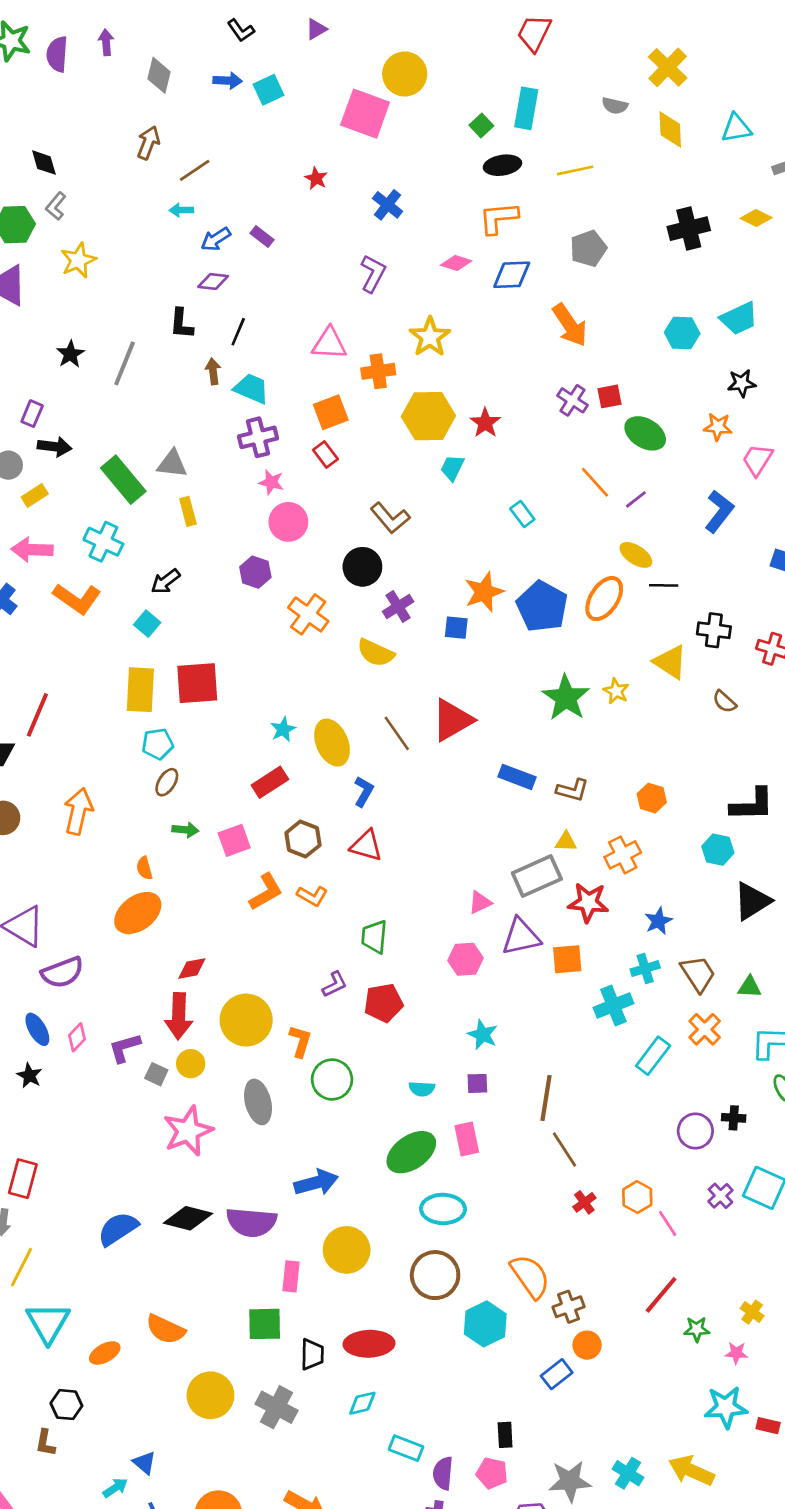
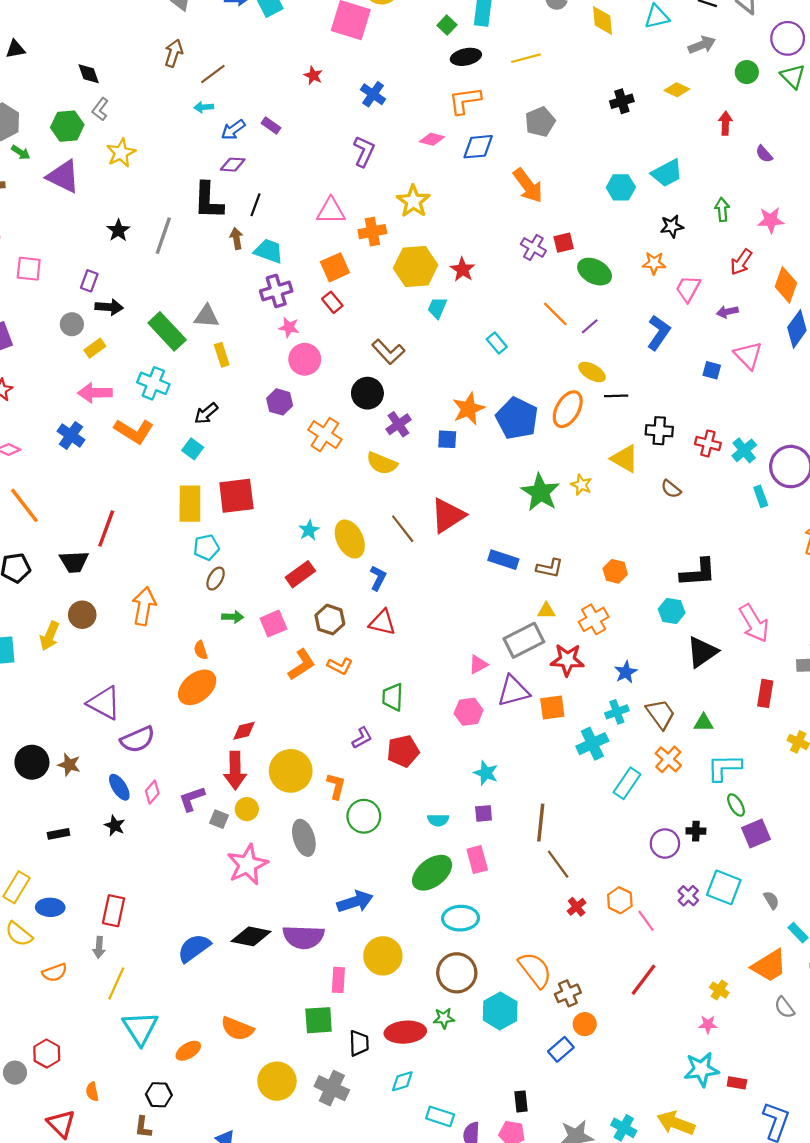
black cross: (689, 229) -> (622, 101), size x0.7
black L-shape: (181, 324) -> (208, 201), size x1.5
green star: (697, 1329) -> (444, 1018), moved

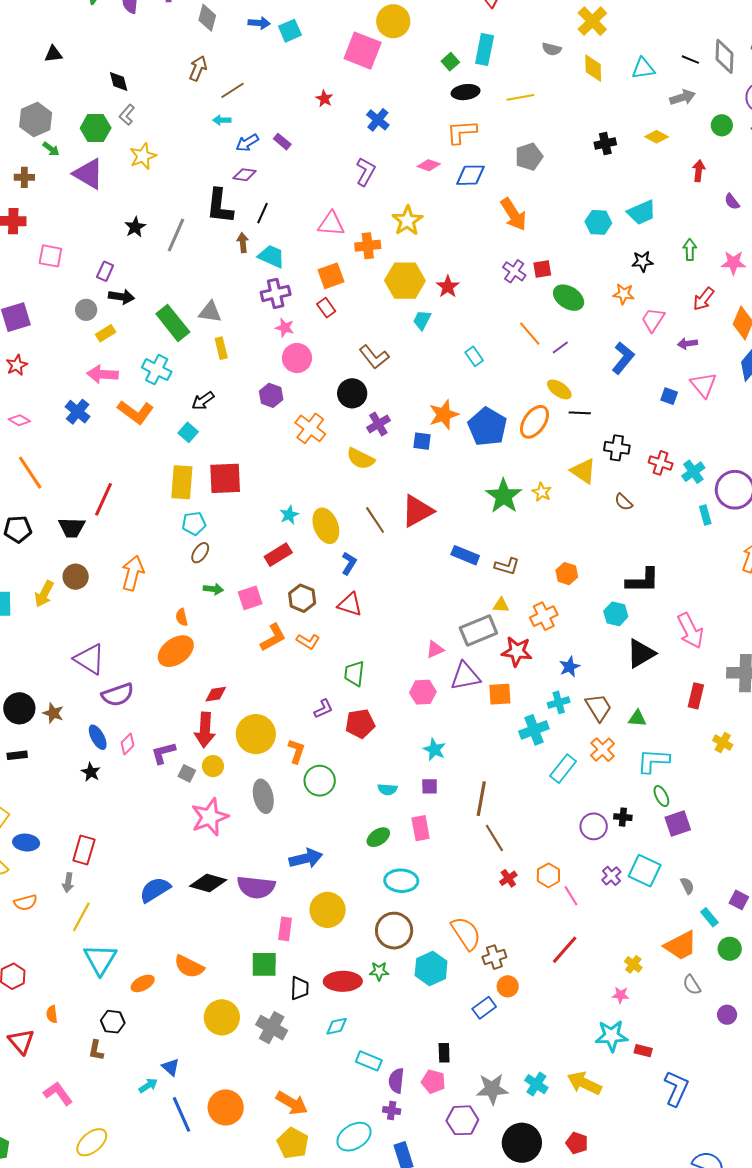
black rectangle: (58, 834) -> (17, 755), moved
green ellipse: (432, 873) -> (378, 837), size x0.6

